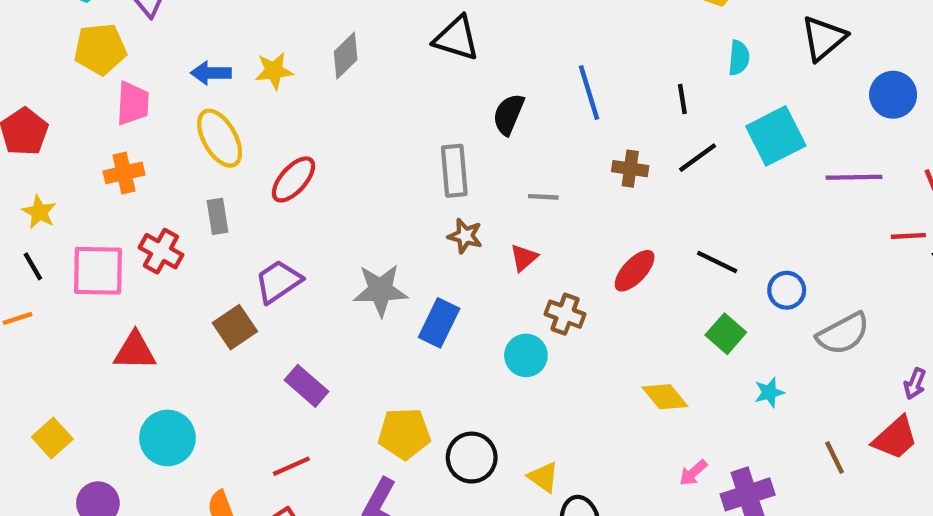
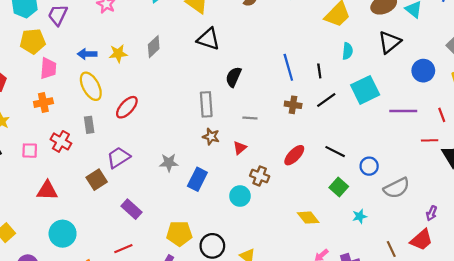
blue line: (589, 93) -> (288, 67), moved
pink square: (98, 271) -> (30, 151), size x0.6
gray star: (380, 290) -> (169, 163), size x0.7

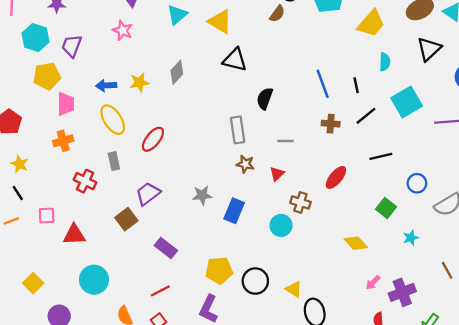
pink square: (30, 151) -> (47, 215), moved
black line: (335, 152) -> (381, 156), moved, turned -36

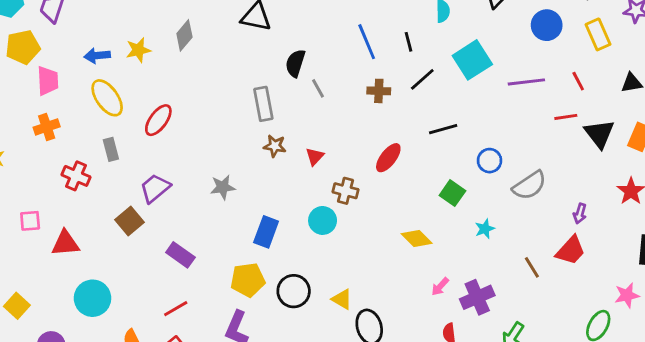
gray line: (286, 141) -> (318, 88), moved, turned 63
blue rectangle: (234, 211) -> (266, 232), moved

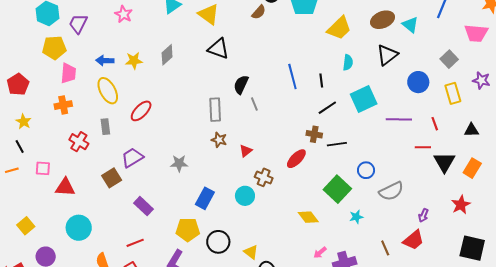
brown cross: (379, 91) -> (314, 134), moved
green square: (452, 193) -> (337, 189), size x1.5

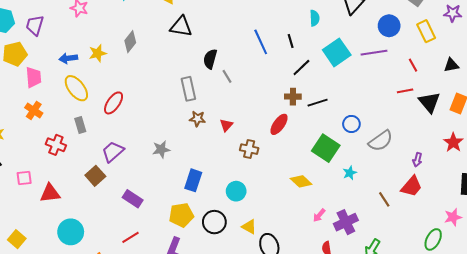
orange cross: (63, 105) -> (34, 110), turned -36
purple line: (399, 119) -> (374, 53), moved
cyan circle: (245, 196) -> (236, 191), moved

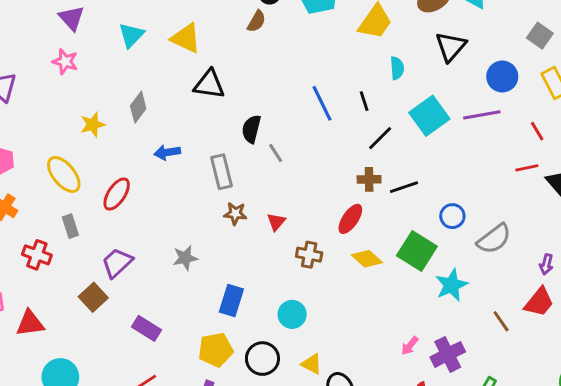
blue arrow: (68, 58) -> (167, 152), moved
cyan star: (350, 173) -> (451, 285), size x1.6
yellow diamond: (301, 181) -> (367, 259), moved

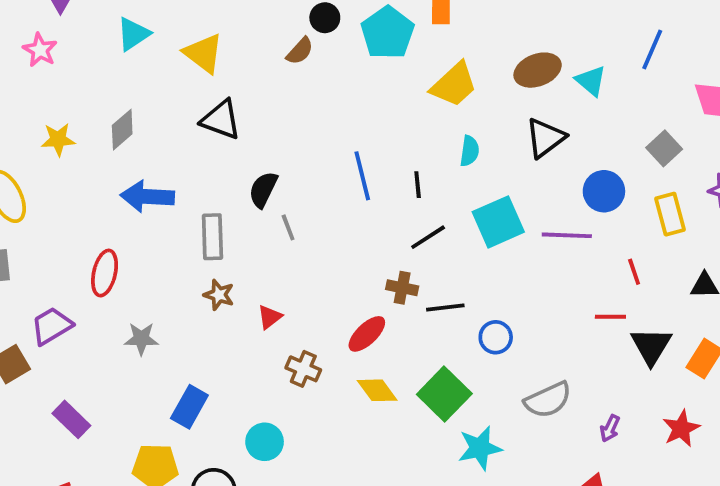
blue arrow: (167, 152) -> (147, 196), size x1.5
red ellipse: (117, 194) -> (105, 273), moved, turned -32
blue circle: (452, 216) -> (496, 337), moved
purple arrow: (546, 264) -> (610, 428), moved

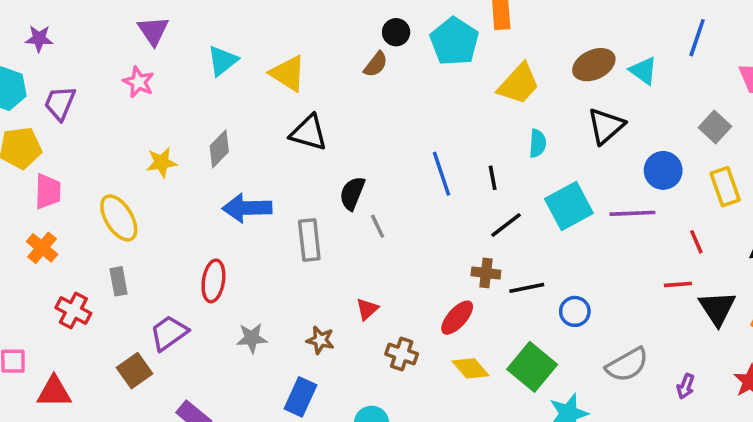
brown star: (219, 295) -> (320, 340), moved

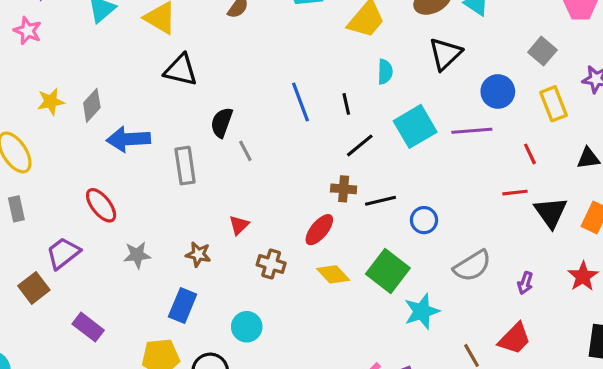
gray diamond: (219, 149) -> (92, 105), moved
red ellipse: (213, 281) -> (101, 205), turned -45

